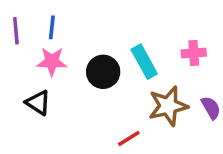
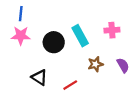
black triangle: (38, 103) -> (39, 77), moved
brown star: (168, 106) -> (95, 64), size x0.6

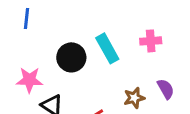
pink star: (21, 36) -> (29, 80), moved
brown star: (95, 64) -> (134, 98), moved

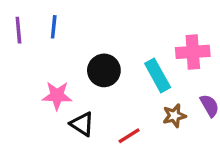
pink cross: (151, 41) -> (193, 52), size x1.4
cyan rectangle: (107, 48) -> (158, 75), moved

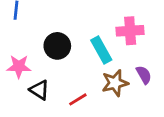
brown star: (174, 116) -> (115, 83), size x1.4

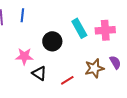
cyan rectangle: (101, 50) -> (79, 28), moved

